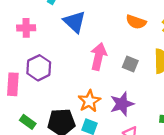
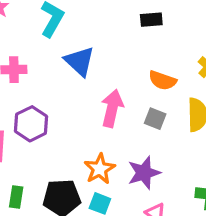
orange semicircle: (136, 22) -> (163, 80), moved
green rectangle: (28, 122) -> (16, 197), turned 63

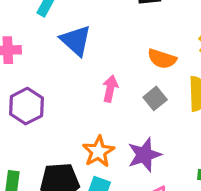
pink arrow: (112, 108) -> (110, 89), size x0.7
gray square: (155, 119) -> (155, 98), turned 30

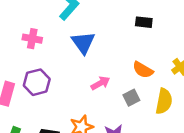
pink arrow: (110, 89) -> (100, 83), turned 36

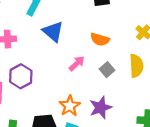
orange semicircle: (143, 70) -> (100, 39), moved

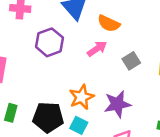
orange semicircle: (100, 39) -> (109, 23), moved
purple hexagon: (21, 76) -> (49, 42), moved

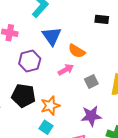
purple star: (117, 104) -> (91, 116), moved
black pentagon: (48, 117) -> (23, 96), moved

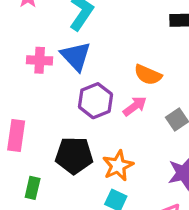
blue triangle: (52, 36) -> (76, 56), moved
purple hexagon: (30, 61) -> (96, 101), moved

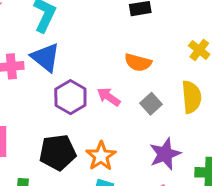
orange semicircle: (148, 75) -> (138, 62), moved
pink arrow: (135, 106) -> (109, 97), turned -100

